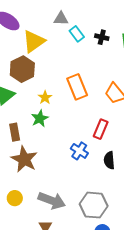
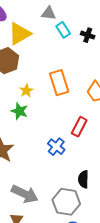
green star: (40, 118) -> (19, 111), turned -30
black semicircle: (109, 160) -> (83, 179), moved

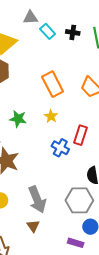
yellow star: (26, 91) -> (51, 116), moved
red rectangle: (79, 127) -> (80, 135), moved
gray arrow: (25, 194) -> (37, 200), turned 52

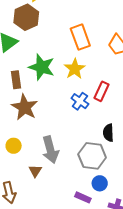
yellow star: (51, 116) -> (75, 69), size x1.5
green star: (18, 119) -> (42, 67), size x1.5
brown triangle: (33, 226) -> (35, 171), moved

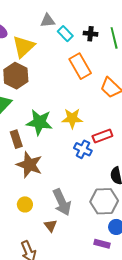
orange rectangle: (80, 37) -> (80, 66), moved
yellow star: (75, 69) -> (72, 118), turned -30
red rectangle: (101, 91) -> (102, 136), turned 54

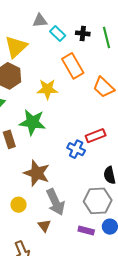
yellow star: (72, 118) -> (47, 89), moved
brown star: (29, 165) -> (37, 173), moved
purple rectangle: (102, 244) -> (86, 231), moved

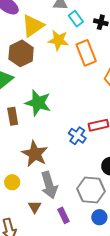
yellow star: (47, 89) -> (58, 40), moved
purple rectangle: (86, 231) -> (63, 215), moved, turned 42

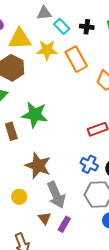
yellow triangle: (33, 26) -> (20, 39), turned 40
blue cross: (77, 136) -> (89, 164), moved
purple rectangle: (63, 215) -> (64, 224), moved, turned 63

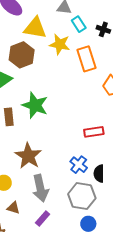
brown triangle: (45, 218) -> (13, 208), moved, turned -48

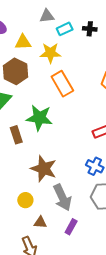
cyan rectangle: (79, 24) -> (65, 29), turned -70
yellow triangle: (35, 28) -> (23, 42), size x0.7
orange rectangle: (87, 59) -> (62, 84), moved

